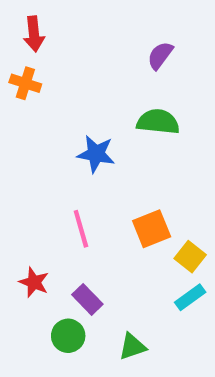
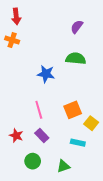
cyan rectangle: (190, 297) -> (78, 143), moved, turned 48
purple rectangle: (87, 299) -> (42, 135), moved

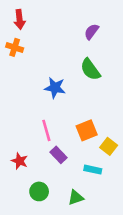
green semicircle: (76, 58) -> (90, 69), turned -132
purple rectangle: (42, 135) -> (59, 155), moved

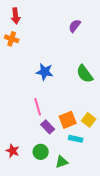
green semicircle: (90, 69) -> (85, 74), moved
orange square: (87, 130) -> (68, 120), moved
red star: (20, 161) -> (13, 151), moved
green circle: (39, 191) -> (41, 152), moved

